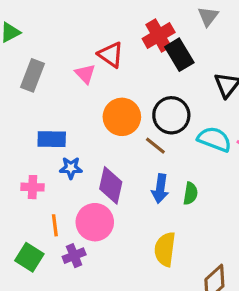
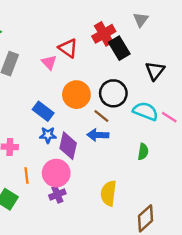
blue rectangle: (52, 139) -> (43, 111), moved, turned 36
blue star: (71, 168) -> (48, 135), moved
blue arrow: (160, 189) -> (98, 135), moved, turned 84
green semicircle: (190, 193) -> (143, 152), moved
purple cross: (74, 256) -> (57, 194), moved

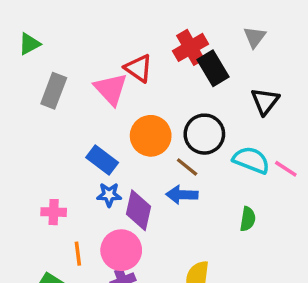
gray triangle: (141, 20) -> (255, 37), moved
pink triangle: (49, 62) -> (111, 89), size x1.5

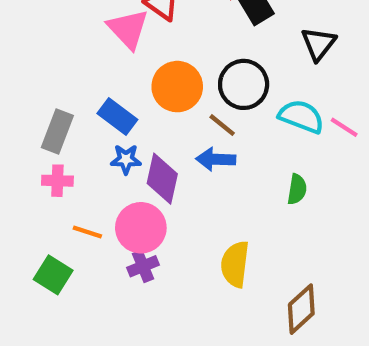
gray rectangle: (54, 91) -> (57, 131), moved
orange line: (78, 254) -> (87, 232), turned -65

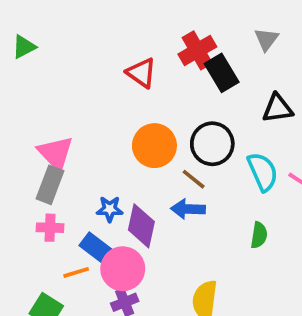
pink triangle: (128, 29) -> (56, 153), moved
black triangle: (318, 44) -> (278, 108), turned 44
blue rectangle: (117, 117) -> (97, 248), moved
cyan semicircle: (301, 117) -> (263, 172), turned 45
orange line: (87, 232) -> (76, 272), turned -35

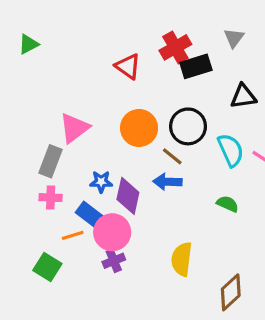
black rectangle: (222, 73) -> (196, 66), turned -76
pink triangle: (56, 153) -> (74, 128), moved, turned 36
green semicircle: (259, 235) -> (228, 204), turned -75

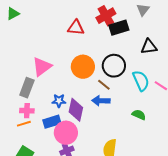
red triangle: (128, 66) -> (76, 28), turned -30
blue rectangle: (90, 215) -> (52, 122), turned -54
orange line: (73, 235) -> (24, 124), moved

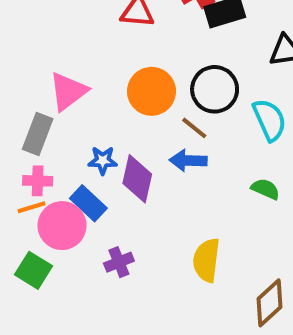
blue rectangle: (52, 122) -> (88, 203), turned 60
pink circle: (66, 133) -> (62, 226), moved

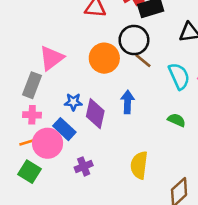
black circle: (215, 89) -> (134, 40), moved
brown line: (194, 128) -> (143, 61), moved
blue arrow: (188, 160) -> (128, 102), turned 90
orange line: (32, 207) -> (28, 142), moved

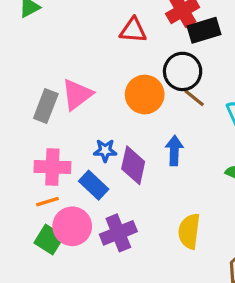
gray rectangle: (32, 85) -> (46, 106), moved
pink cross: (32, 115) -> (52, 167), size x1.5
pink circle: (48, 143) -> (72, 226), moved
purple cross: (84, 166) -> (118, 233), size x1.5

